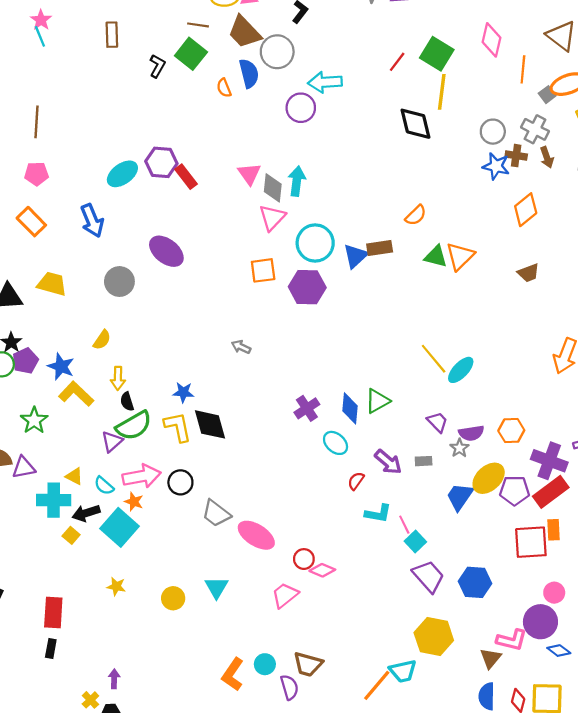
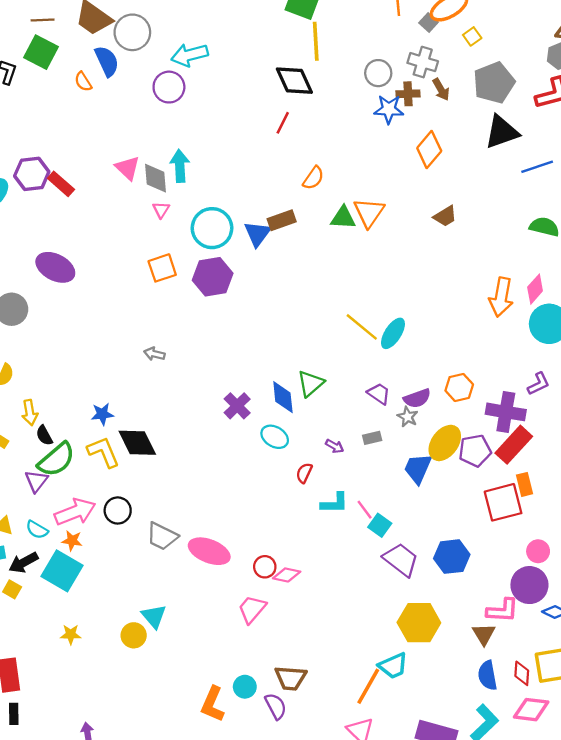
red line: (397, 62) -> (283, 123), moved
pink triangle: (272, 218) -> (161, 210), size x0.6
purple arrow: (388, 462) -> (335, 446), size x0.6
cyan triangle: (216, 587) -> (154, 616), moved

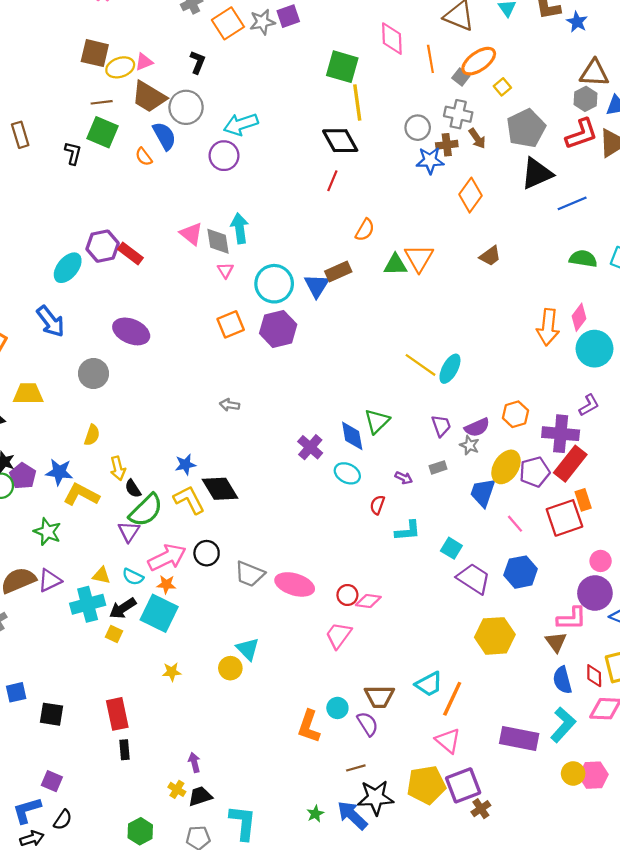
purple trapezoid: (379, 394) -> (441, 426), turned 40
pink line: (365, 510) -> (515, 524), moved
cyan trapezoid: (393, 666) -> (429, 684), moved

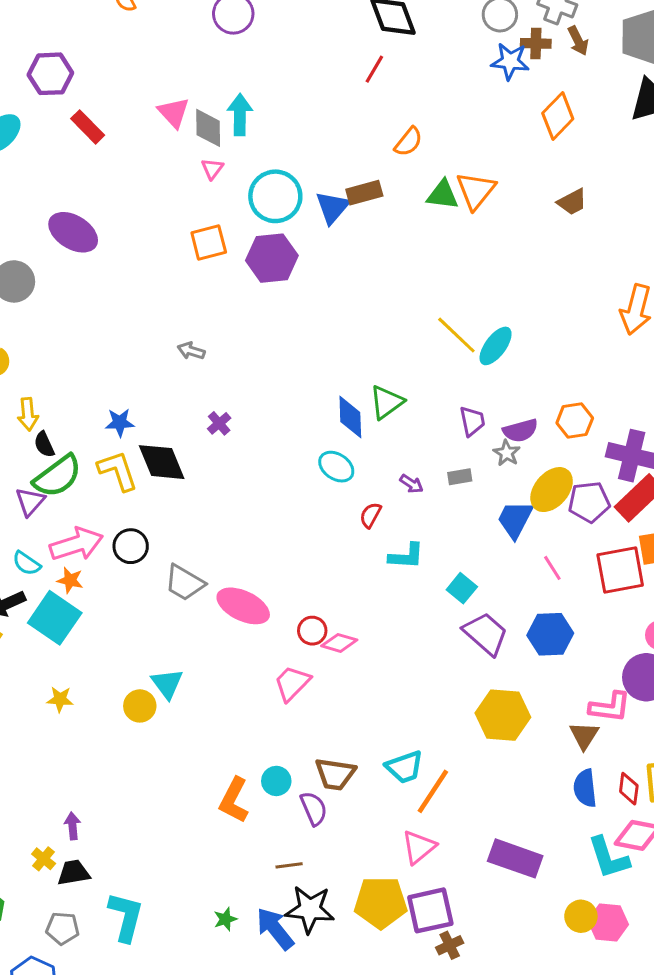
purple hexagon: (103, 246) -> (50, 74), moved
purple cross: (310, 447) -> (219, 423), moved, size x0.7
cyan L-shape: (563, 725) -> (609, 858), moved, turned 112
pink triangle: (448, 741) -> (419, 847), turned 32

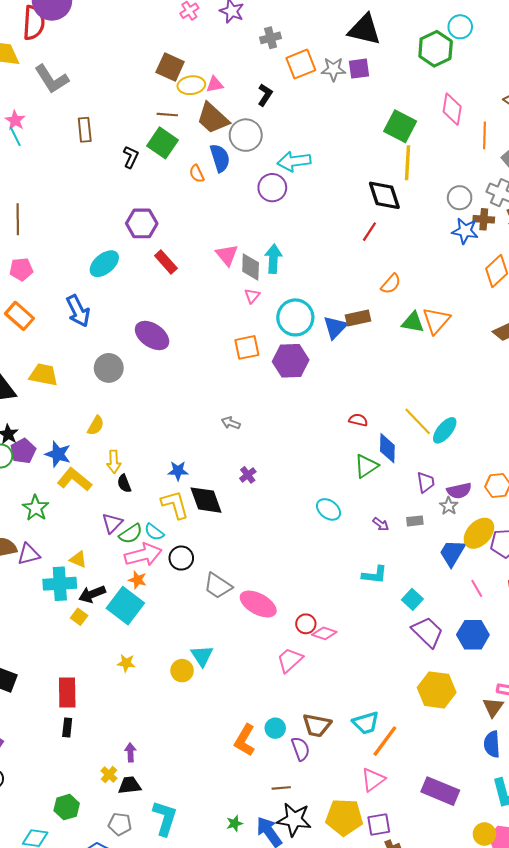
blue diamond: (350, 417) -> (387, 448), moved
green semicircle: (57, 476) -> (131, 534), moved, size x0.7
red semicircle: (371, 515) -> (358, 420), moved, turned 72
cyan semicircle: (27, 563) -> (154, 532), moved
purple square: (430, 910) -> (379, 825), size x0.7

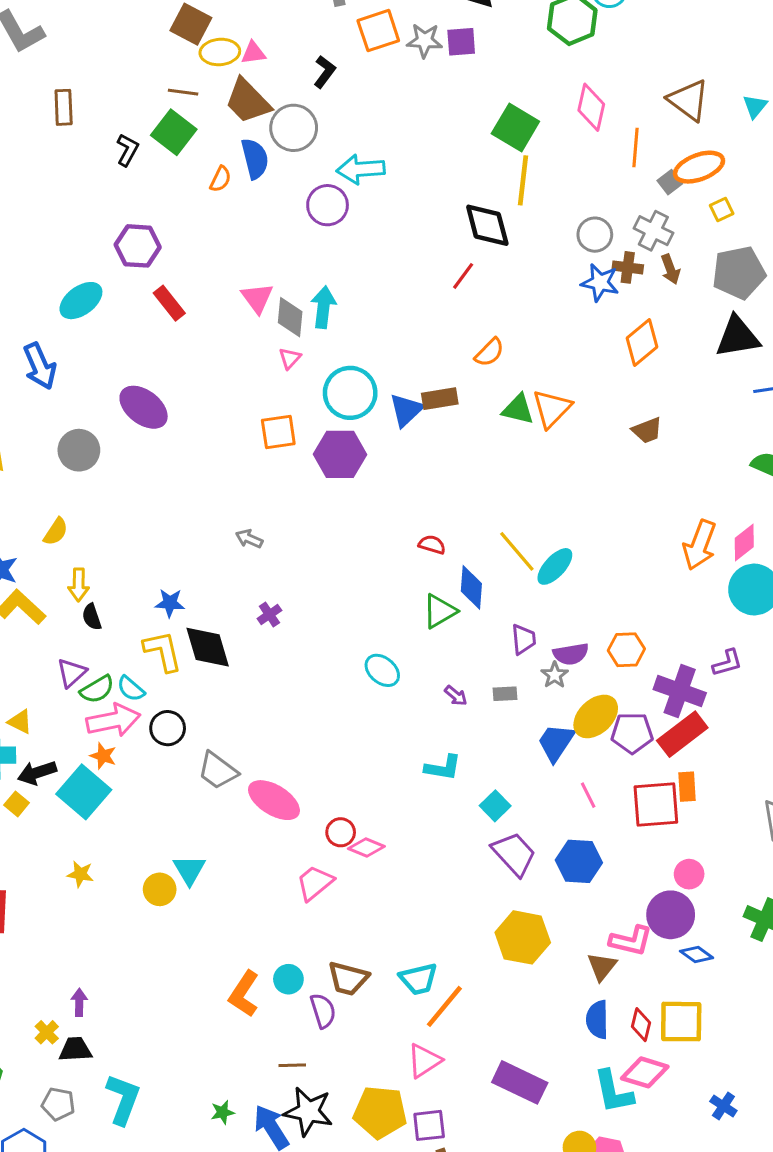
orange semicircle: (197, 174) -> (220, 179), turned -132

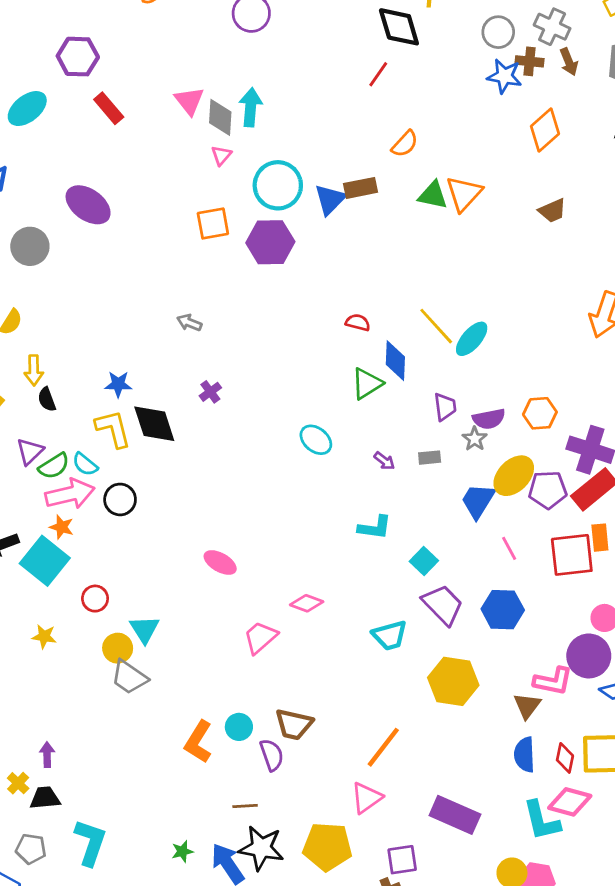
gray trapezoid: (218, 771) -> (129, 677), moved
pink ellipse: (274, 800) -> (220, 562), size x0.7
red circle: (341, 832) -> (95, 599), moved
cyan trapezoid: (418, 979) -> (390, 635), moved
purple square: (429, 1125) -> (402, 860), moved

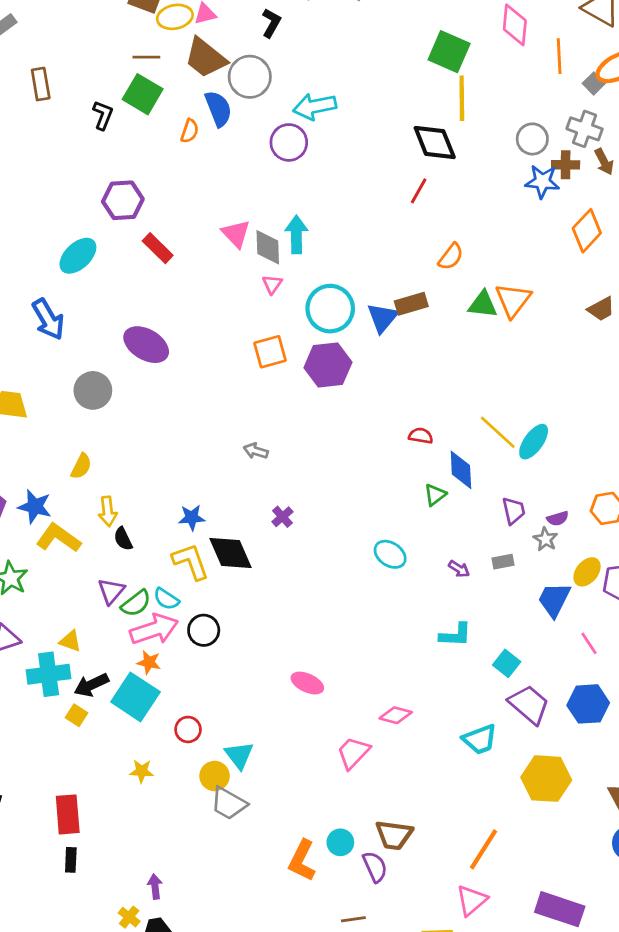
green triangle: (367, 384) -> (435, 495), size x0.7
purple semicircle: (489, 419) -> (558, 518), size x0.7
yellow ellipse: (514, 476) -> (587, 572), size x0.7

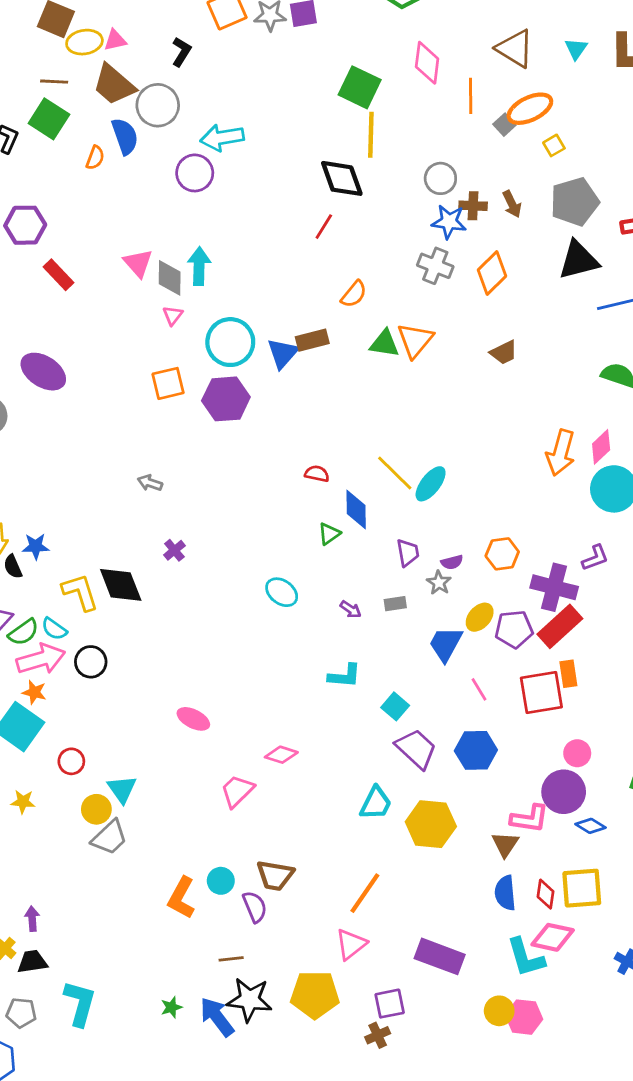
gray cross: (585, 129) -> (435, 266), moved
blue star: (192, 518) -> (36, 546), moved
cyan trapezoid: (480, 739) -> (376, 803), moved, turned -45
gray trapezoid: (229, 803) -> (109, 837), turned -75

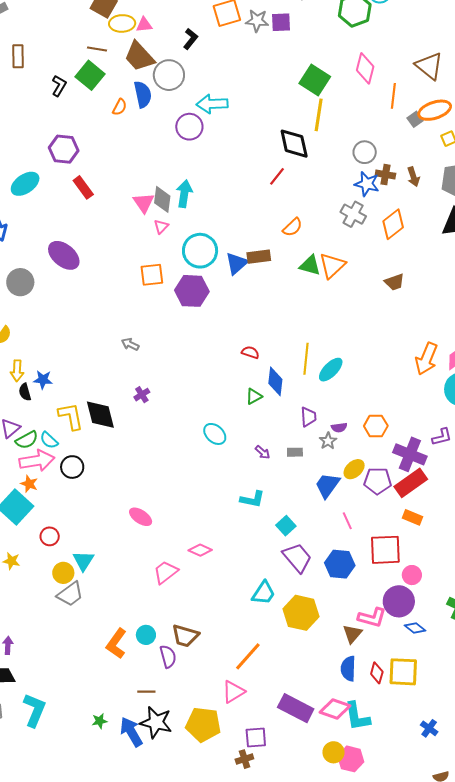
pink triangle: (138, 263) -> (144, 203), moved
yellow line: (395, 473) -> (306, 359), turned 44
orange rectangle: (568, 674) -> (413, 517), turned -66
red square: (541, 692) -> (385, 550), moved
pink diamond: (553, 937) -> (335, 709), moved

